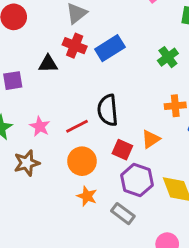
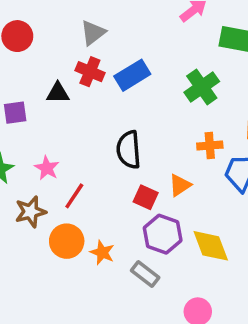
green cross: (168, 57) -> (202, 87), size x1.4
red line: (77, 126) -> (74, 196), moved, turned -30
orange circle: (82, 161) -> (67, 241), moved

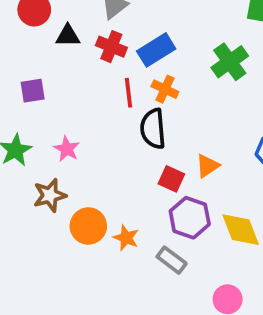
black triangle: (58, 93) -> (68, 36), moved
orange cross: (210, 146) -> (165, 89), moved, turned 30
red line: (74, 196) -> (129, 93), moved, turned -40

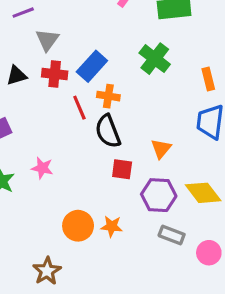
red square: (171, 179) -> (122, 169), moved
brown star: (50, 195) -> (47, 271), moved
gray rectangle: (172, 260) -> (172, 235), moved

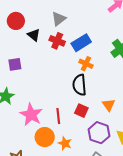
black triangle: (17, 75) -> (34, 35), turned 40
red line: (79, 108) -> (58, 116), moved
orange triangle: (161, 149) -> (109, 105), turned -32
pink star: (42, 168) -> (31, 115), moved, size x1.6

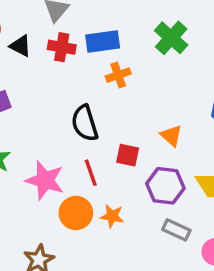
blue rectangle: (81, 43) -> (103, 42), turned 36
orange cross: (86, 64) -> (118, 75), turned -32
black semicircle: (79, 85) -> (85, 123), moved

